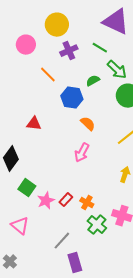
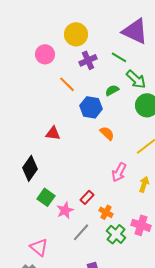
pink arrow: (82, 153) -> (119, 172), moved
red rectangle: (66, 200) -> (87, 197), moved
pink triangle: (20, 226) -> (39, 247), moved
gray line: (62, 241) -> (81, 232), moved

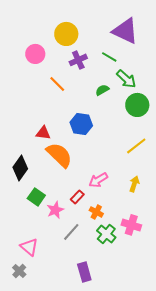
blue hexagon: (91, 107) -> (81, 124), moved
orange semicircle: (107, 133) -> (59, 155), moved, size x1.8
pink arrow: (119, 172) -> (98, 180), moved, turned 30

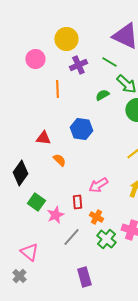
orange line: (57, 84) -> (57, 89), turned 42
orange semicircle: (59, 155) -> (59, 160), size x0.5
red rectangle: (77, 197) -> (77, 202), turned -48

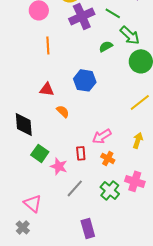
purple cross: (78, 65) -> (82, 16), size x1.4
orange line: (57, 89) -> (48, 45), moved
black diamond: (20, 173) -> (24, 124), turned -40
pink star: (55, 215) -> (59, 166), turned -30
orange cross: (96, 217) -> (108, 158), moved

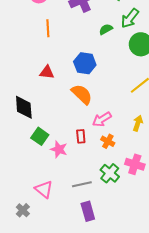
green arrow: (130, 35) -> (130, 18), turned 85
orange semicircle: (63, 111) -> (82, 94), moved, size x1.6
gray line: (75, 188) -> (82, 184), moved, turned 36
pink triangle: (33, 203) -> (44, 189), moved

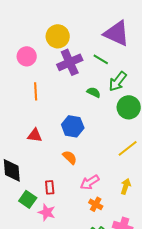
green semicircle: (106, 29) -> (94, 92), turned 56
orange semicircle: (82, 94) -> (70, 157), size x0.7
red rectangle: (81, 136) -> (50, 187), moved

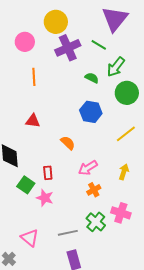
purple triangle: (117, 33) -> (115, 19), turned 44
blue hexagon: (73, 126) -> (91, 112), moved
orange cross: (96, 204) -> (94, 190), turned 32

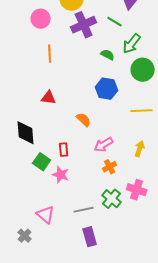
yellow line: (126, 134) -> (142, 111), turned 35

